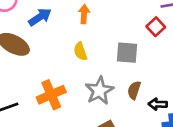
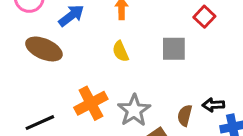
brown semicircle: (134, 90) -> (185, 115), moved
gray star: (99, 91) -> (134, 110), moved

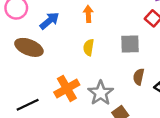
yellow semicircle: (120, 51) -> (89, 47), turned 35
brown semicircle: (185, 115) -> (139, 77), moved

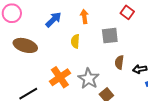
orange arrow: (88, 14) -> (84, 16), moved
blue arrow: (49, 21) -> (53, 20), moved

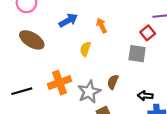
orange arrow: (84, 16) -> (102, 25), turned -32
gray square: (110, 36) -> (137, 54), moved
brown semicircle: (119, 62) -> (113, 82), moved

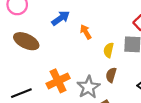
orange arrow: (102, 25) -> (86, 32), moved
yellow semicircle: (85, 49) -> (109, 50), moved

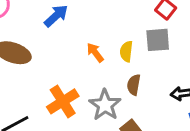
orange arrow: (86, 32) -> (95, 52), moved

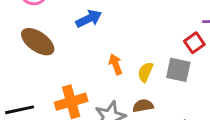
brown semicircle: (134, 85) -> (143, 106), turned 54

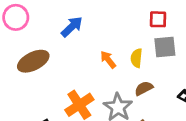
brown ellipse: (38, 42) -> (33, 61), turned -44
red square: (194, 43) -> (158, 19), moved, turned -36

